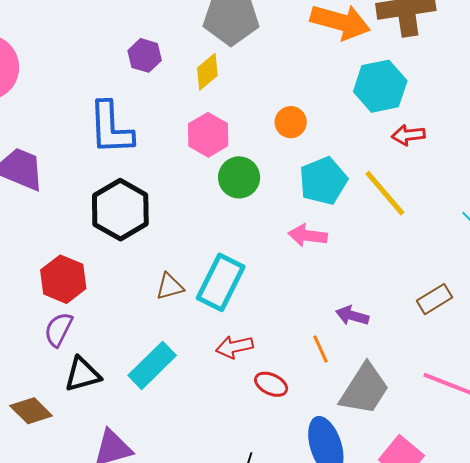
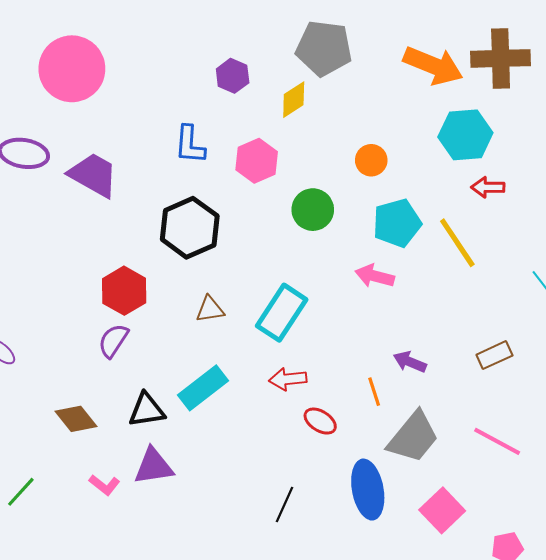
blue L-shape: (111, 128) -> (190, 145), size x0.7
pink hexagon: (208, 135) -> (257, 161), moved
brown triangle: (170, 287) -> (210, 309), moved
black triangle: (82, 374) -> (147, 410), moved

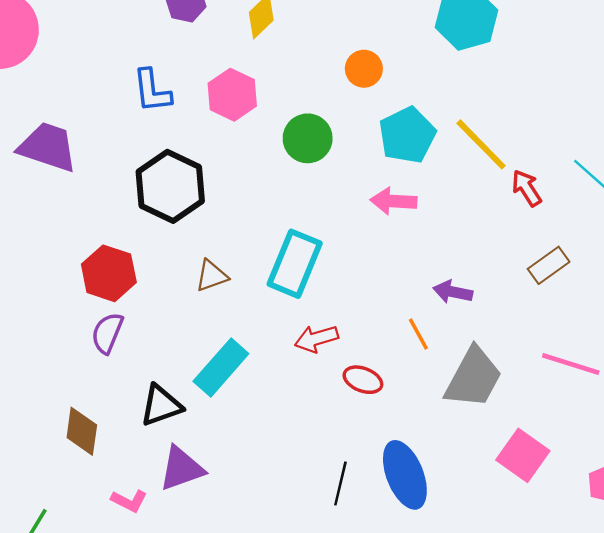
red arrow: (488, 187) -> (527, 188), moved, turned 68
brown diamond: (76, 419) -> (82, 431), turned 57
blue ellipse: (368, 490) -> (405, 475), moved

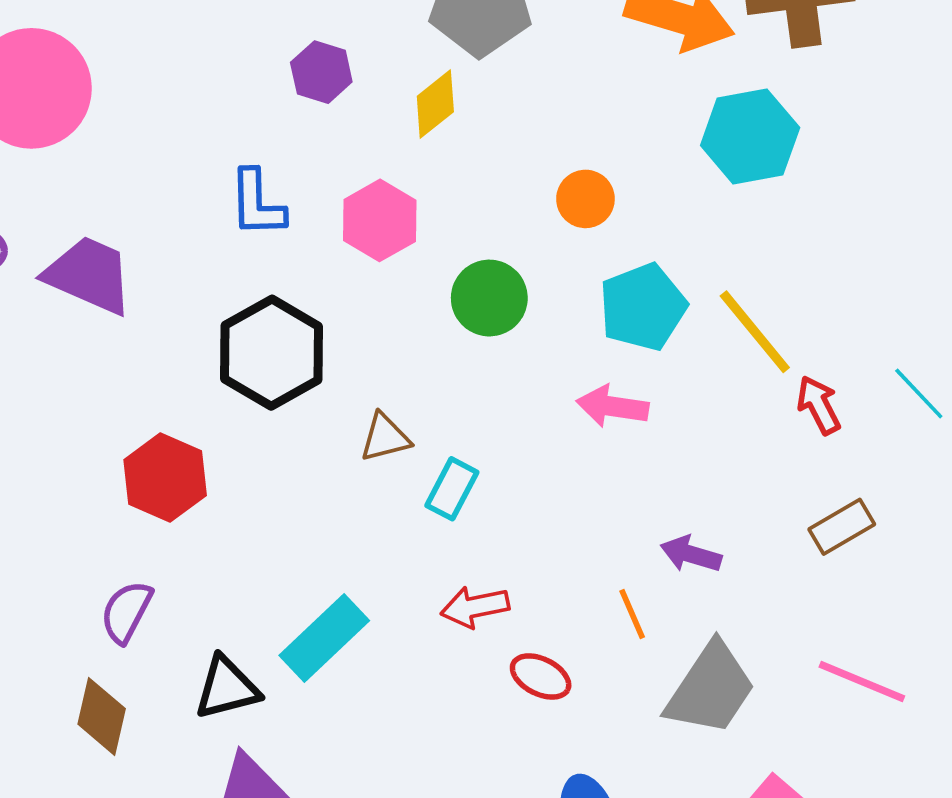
cyan rectangle: (295, 264) -> (452, 489), size x0.6
brown triangle: (212, 276) -> (385, 437), moved
purple semicircle: (107, 333) -> (126, 612), moved

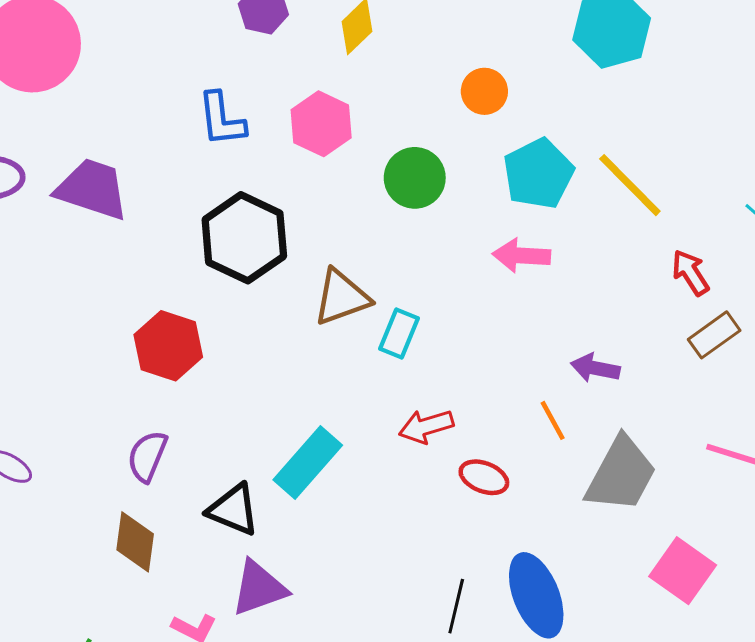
red arrow: (819, 405) -> (691, 273), moved
brown triangle: (385, 437) -> (342, 297), size x1.4
black triangle: (227, 688) -> (233, 510), turned 42

